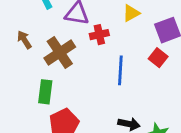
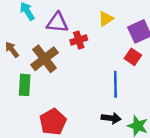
blue line: (120, 70) -> (115, 84), moved
green rectangle: (45, 92) -> (25, 85), moved

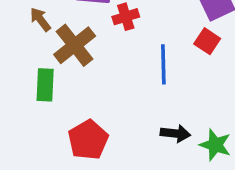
brown arrow: (12, 50) -> (40, 19), moved
blue line: (115, 84) -> (163, 64), moved

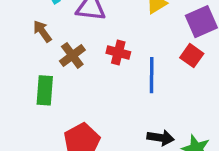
red cross: (126, 17) -> (118, 53), moved, turned 30
brown cross: (75, 45) -> (72, 55), size x0.7

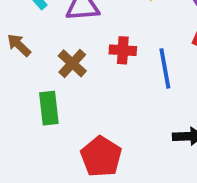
brown arrow: (42, 31) -> (19, 45), moved

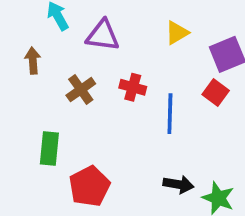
brown arrow: (19, 45) -> (33, 61), turned 30
green rectangle: (49, 108) -> (49, 149), moved

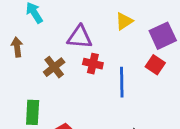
purple triangle: (103, 35) -> (80, 37), moved

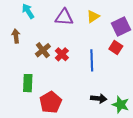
purple triangle: (80, 37) -> (64, 17), moved
red cross: (93, 64) -> (62, 54), moved, turned 32

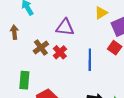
yellow triangle: (93, 16) -> (101, 13), moved
purple triangle: (64, 17) -> (65, 27), moved

